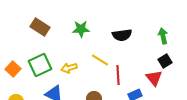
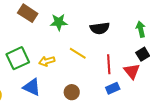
brown rectangle: (40, 27) -> (28, 13), moved
red line: (118, 75) -> (109, 64), moved

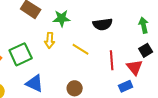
yellow arrow: (47, 61) -> (50, 40), moved, turned -70
blue rectangle: (113, 88) -> (126, 86), moved

